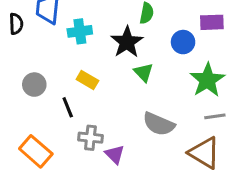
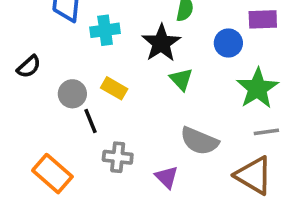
black semicircle: (16, 24) -> (29, 67), moved, turned 50
gray circle: (34, 85) -> (72, 94), moved
purple triangle: (115, 154) -> (167, 177), moved

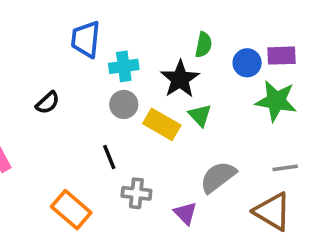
blue circle: (228, 43) -> (247, 63), moved
yellow rectangle: (114, 88) -> (162, 124), moved, size x1.4
green star: (257, 88) -> (276, 101), moved, turned -30
gray circle: (72, 94) -> (124, 104), moved
gray semicircle: (199, 141) -> (218, 177), turned 120

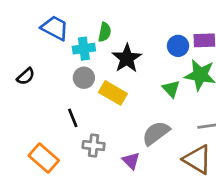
blue trapezoid: (86, 39) -> (55, 28), turned 112
green semicircle: (204, 45) -> (105, 32), moved
green triangle: (200, 115) -> (171, 89), moved

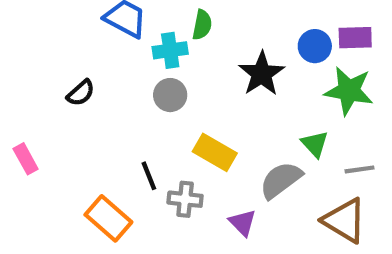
black star: (127, 58) -> (262, 74), moved
green triangle: (171, 89) -> (315, 144), moved
yellow rectangle: (113, 93) -> (215, 152), moved
black line: (73, 118) -> (149, 176), moved

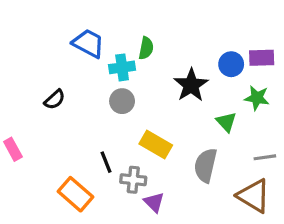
green star: (349, 91) -> (257, 98), size x0.7
green triangle: (315, 144) -> (226, 122), moved
gray semicircle: (281, 180) -> (205, 165), turned -40
purple triangle: (242, 223) -> (154, 202), moved

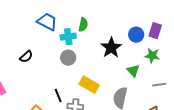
purple rectangle: (262, 58) -> (155, 31), turned -70
gray line: (265, 157) -> (159, 85), moved

